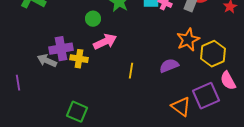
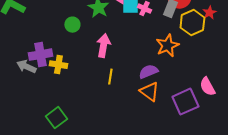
pink arrow: (105, 42) -> (103, 46), moved, turned -55
yellow hexagon: (213, 54) -> (192, 23), moved
orange triangle: (181, 107) -> (149, 92), moved
green square: (77, 112) -> (56, 118), turned 30

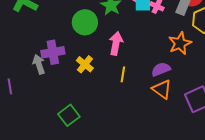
green circle: (72, 25) -> (85, 22), size x1.6
yellow cross: (58, 65) -> (85, 64), moved, turned 30
gray arrow: (26, 67) -> (39, 64), turned 48

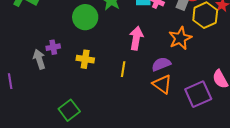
pink arrow: (116, 43) -> (136, 38), moved
purple cross: (53, 52) -> (53, 47), size x0.6
yellow cross: (85, 64) -> (85, 59), turned -30

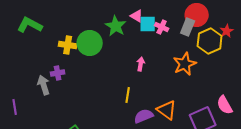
pink arrow: (136, 38) -> (141, 64), size x0.6
yellow cross: (85, 59) -> (68, 45), moved
purple semicircle: (161, 64) -> (144, 116), moved

